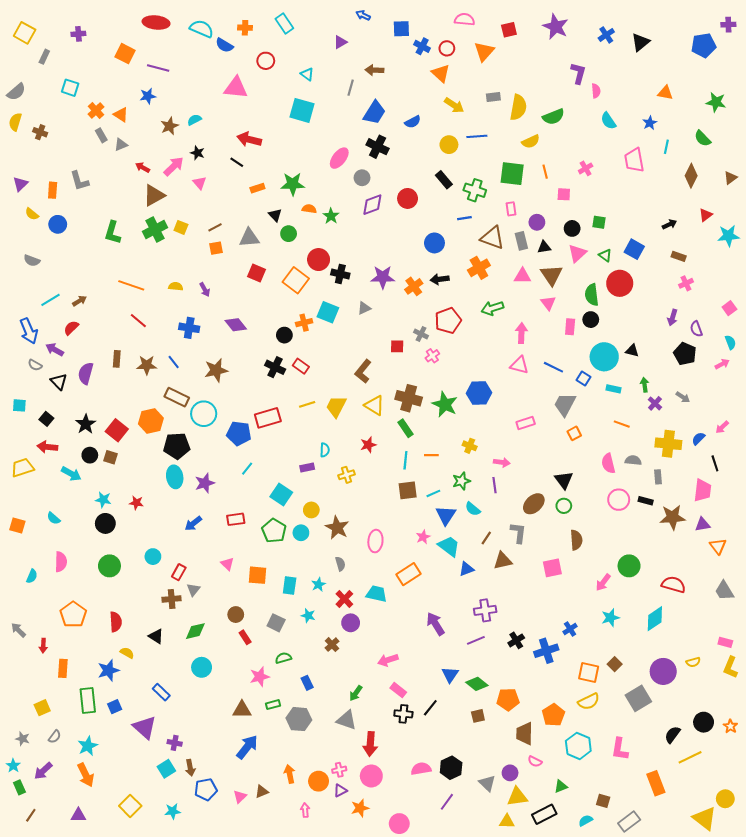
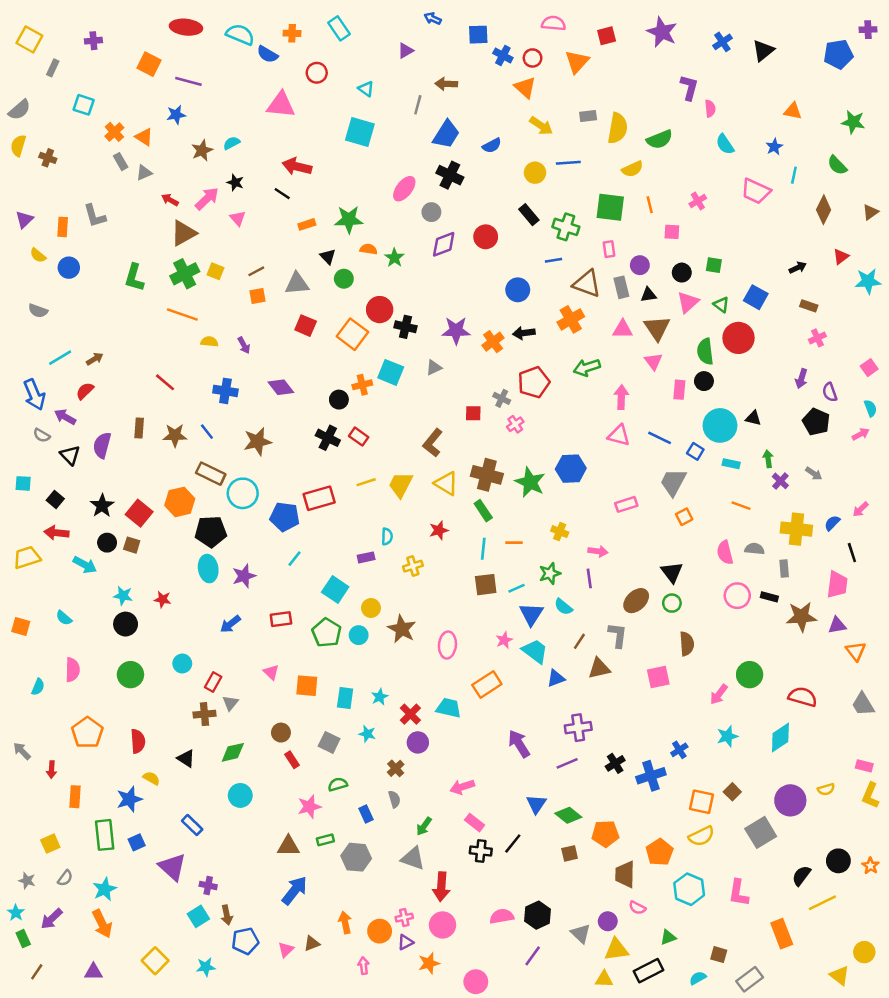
pink trapezoid: (634, 160) -> (756, 191), turned -55
orange line: (131, 285) -> (182, 314), moved
gray semicircle: (340, 564) -> (394, 799), moved
yellow triangle: (705, 818) -> (840, 976), size x0.7

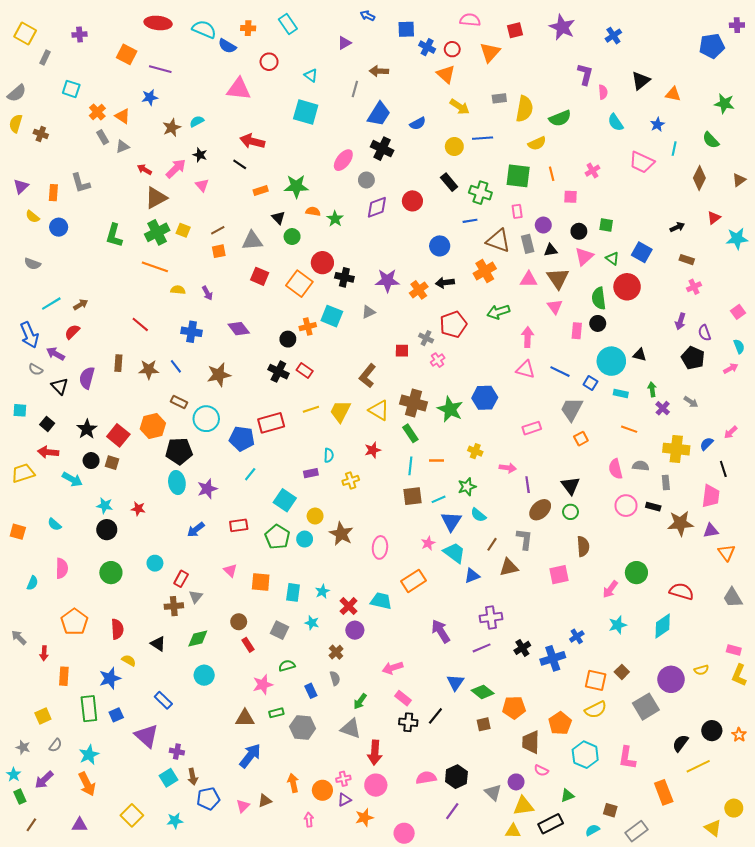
black triangle: (763, 51) -> (641, 81), moved
brown rectangle: (211, 474) -> (179, 402), size x0.7
purple line: (589, 578) -> (528, 485), moved

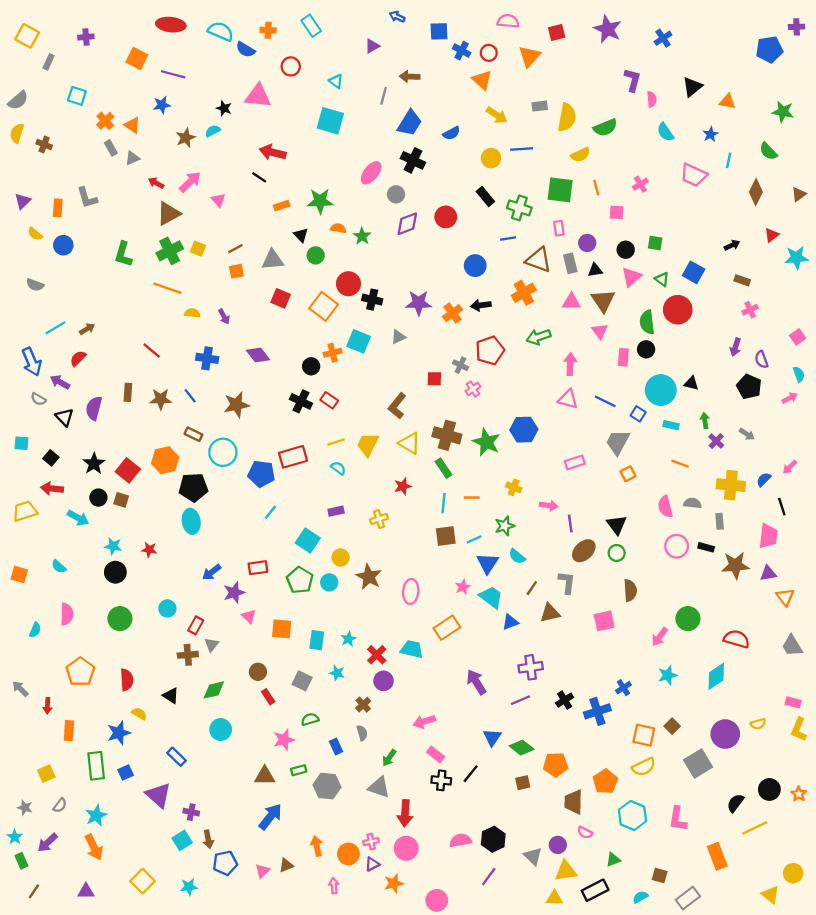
black star: (200, 155) -> (224, 108), moved
cyan semicircle: (329, 455) -> (338, 468), moved, turned -56
purple star: (207, 489) -> (234, 593), moved

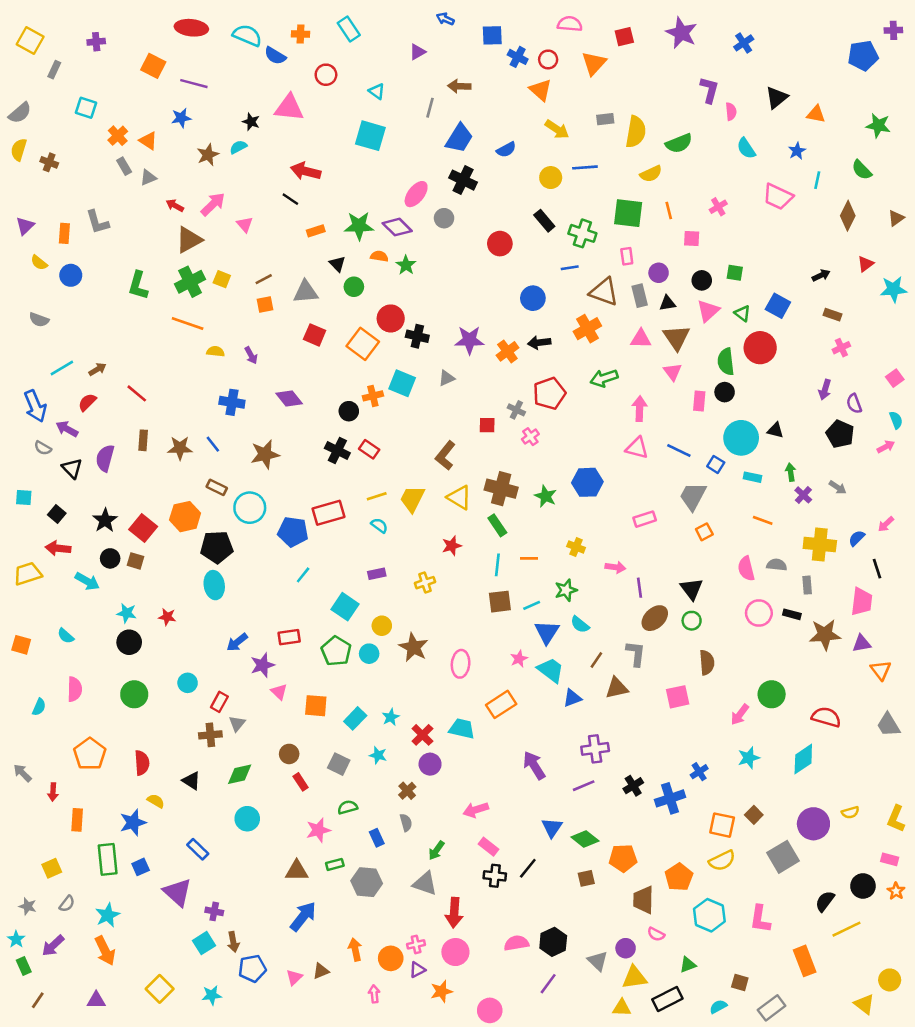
purple diamond: (407, 224) -> (397, 227), moved, turned 65
red line: (152, 350) -> (137, 393), moved
green star: (487, 442) -> (546, 496), size x0.7
cyan rectangle: (317, 640) -> (355, 718), turned 36
pink rectangle: (793, 702) -> (890, 859), moved

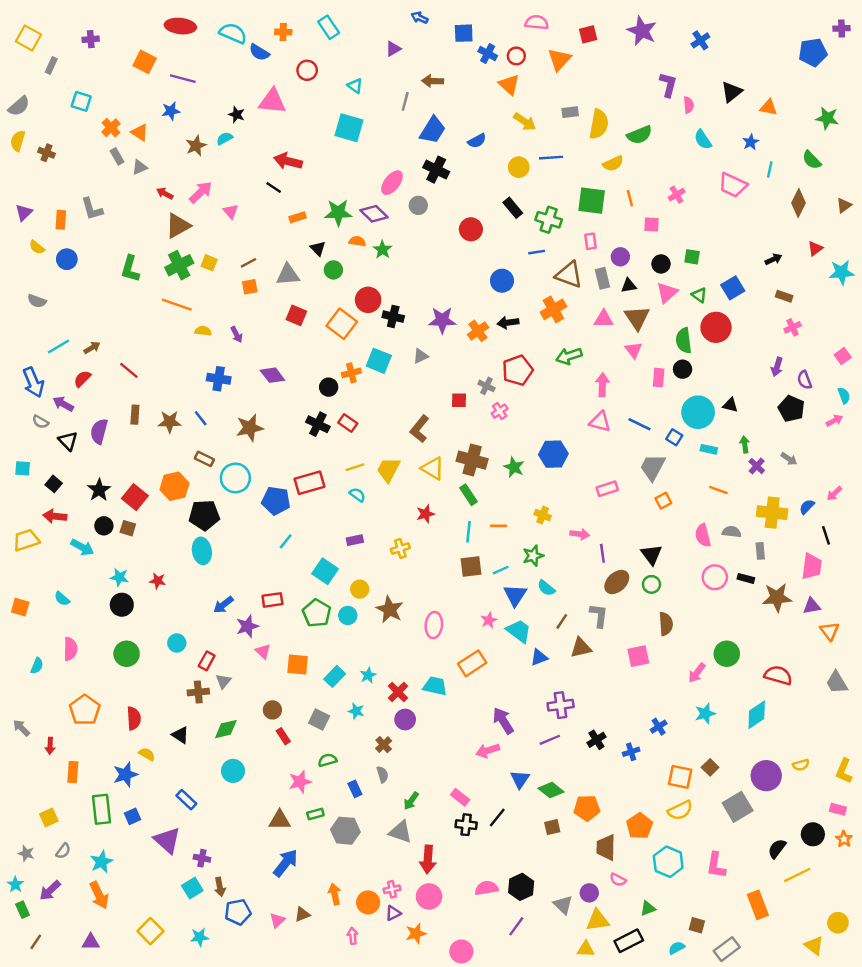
blue square: (778, 306) -> (733, 288), turned 30
blue cross: (670, 798) -> (631, 752), size x0.6
pink arrow: (476, 810) -> (488, 751), moved

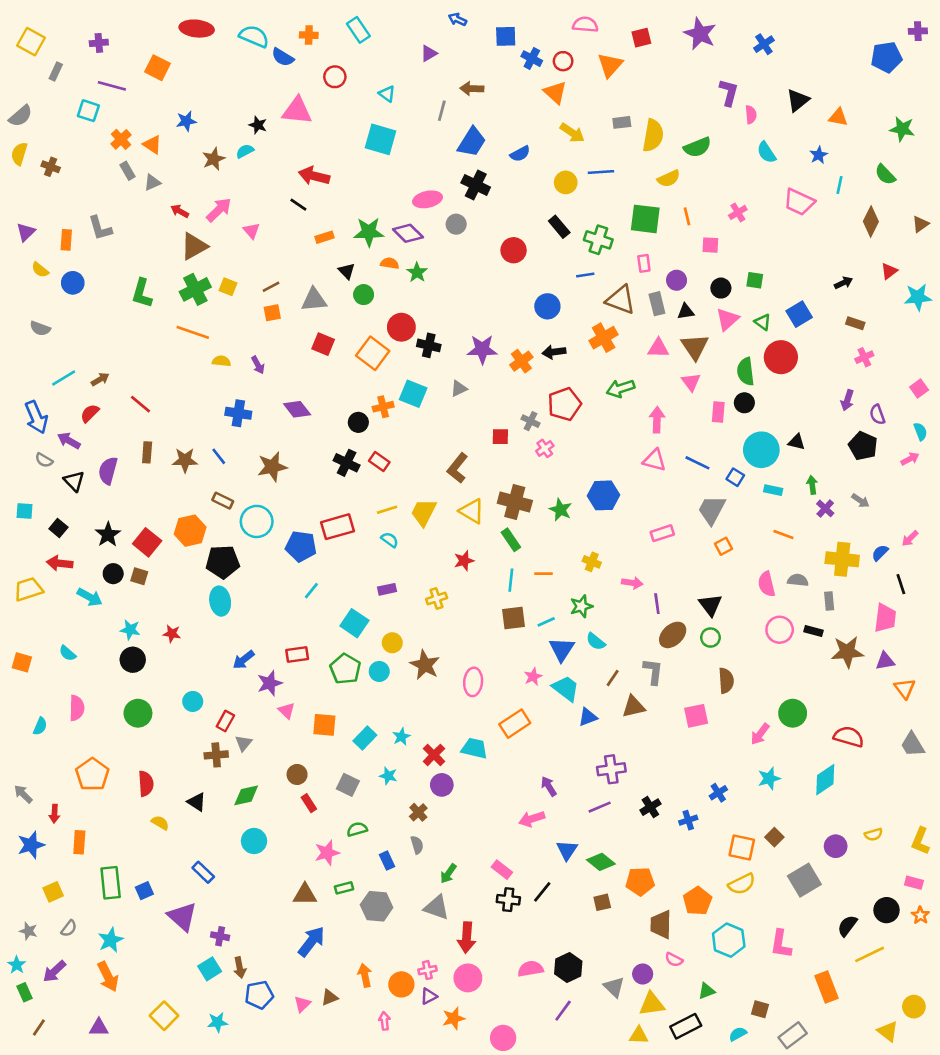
purple line: (183, 79) -> (112, 86), moved
pink ellipse: (392, 183) -> (427, 199), turned 40
purple arrow: (503, 721) -> (549, 786), size x0.7
blue star: (125, 774) -> (31, 845), moved
purple circle: (766, 776) -> (836, 846), size x0.7

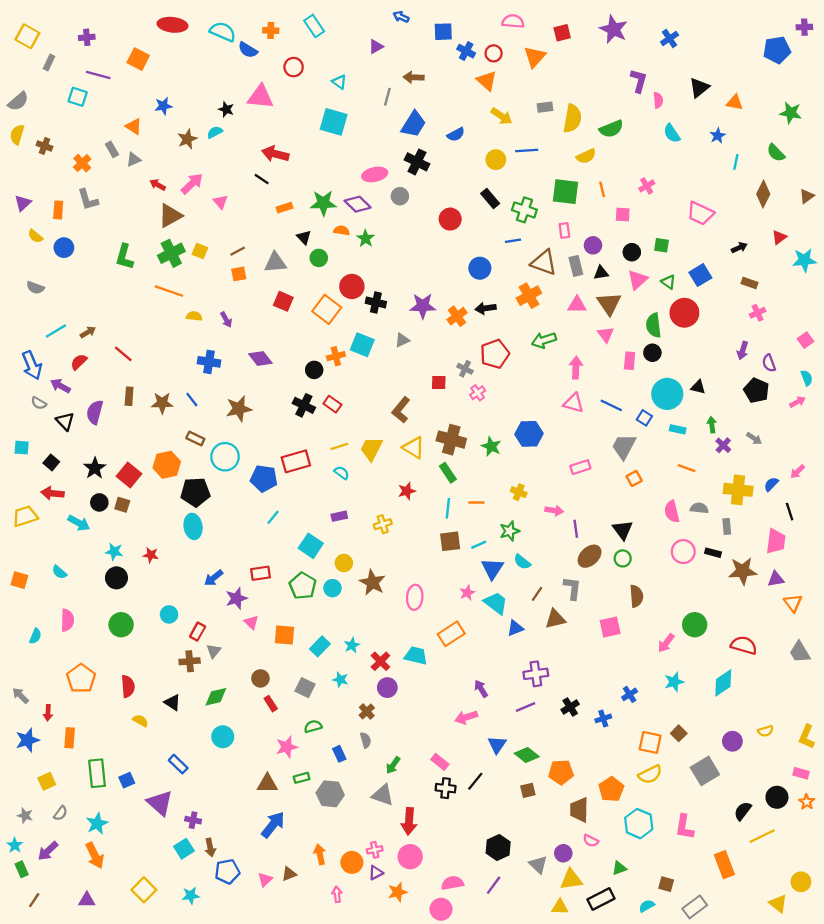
orange cross: (121, 139) -> (82, 163), moved
pink trapezoid: (799, 202) -> (700, 213), moved
pink semicircle: (530, 969) -> (452, 883), moved

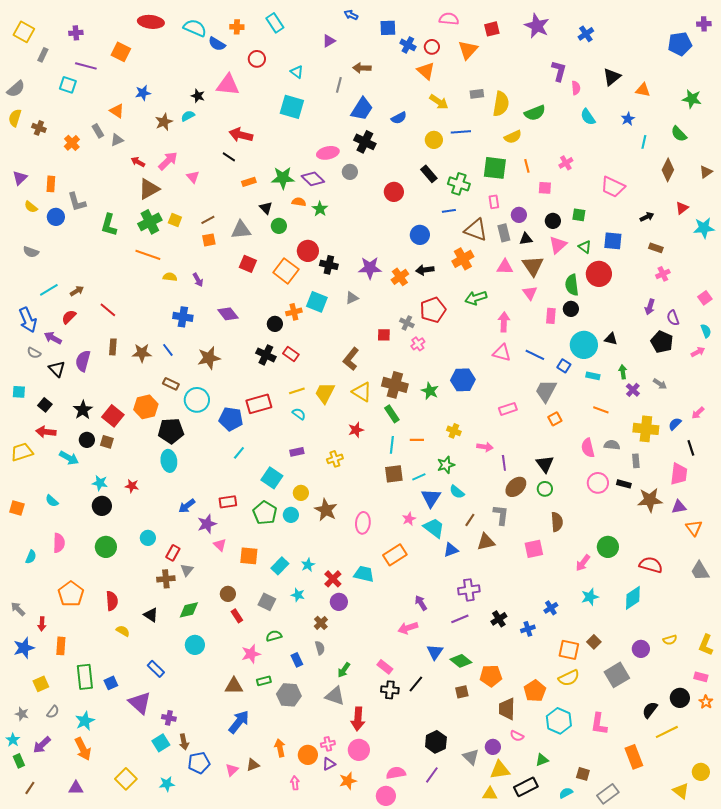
gray L-shape: (88, 200) -> (77, 202), moved
blue square: (700, 275) -> (613, 241), turned 36

